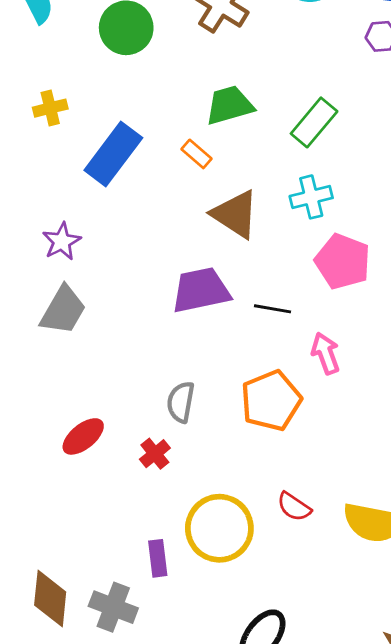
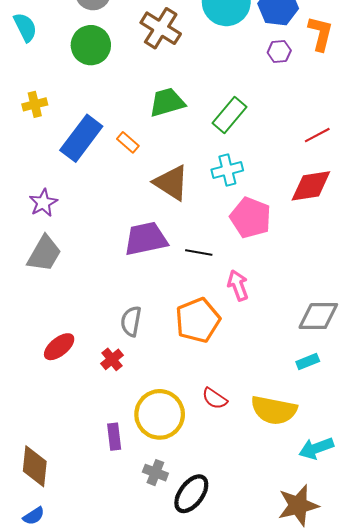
orange rectangle: (196, 154) -> (128, 142), moved
gray cross: (113, 607) -> (155, 473), moved, size x0.7

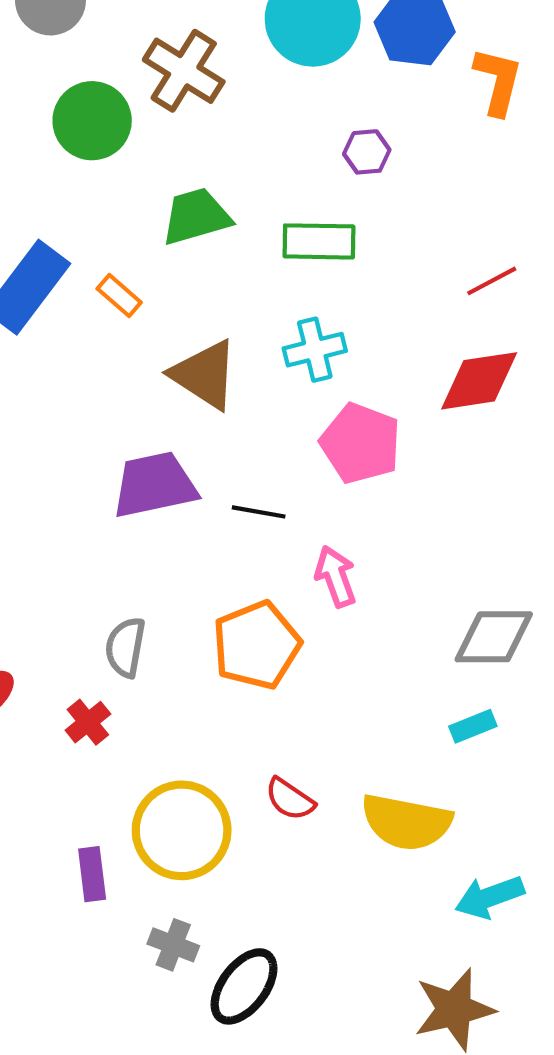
green circle: (91, 45) -> (92, 121), moved
purple hexagon: (279, 52) -> (367, 152), moved
green rectangle: (229, 115) -> (319, 241), turned 51

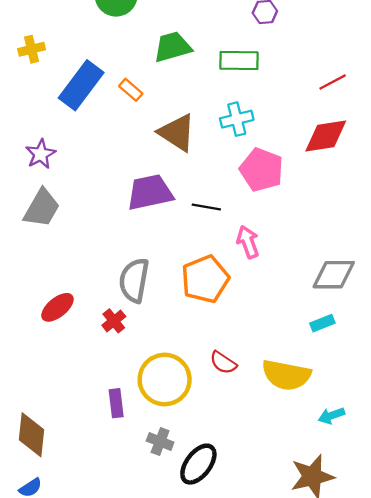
gray semicircle: (125, 647) -> (134, 280), size x1.4
cyan arrow: (490, 897) -> (331, 416), size x0.7

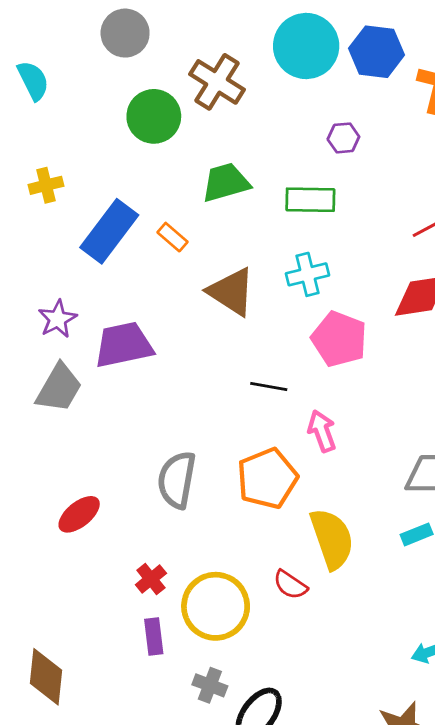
purple trapezoid: (150, 192) -> (124, 345), moved
red cross: (114, 321) -> (151, 579), moved
yellow semicircle: (286, 375) -> (332, 539), moved, turned -120

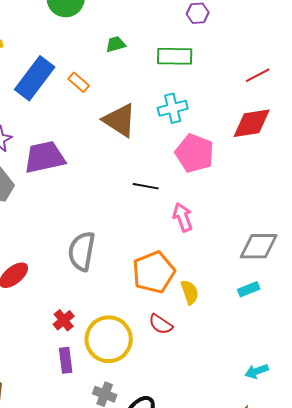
green trapezoid: (226, 182) -> (116, 44), size x0.6
orange pentagon: (267, 478) -> (154, 272), moved
yellow semicircle: (332, 539) -> (190, 292), size x0.6

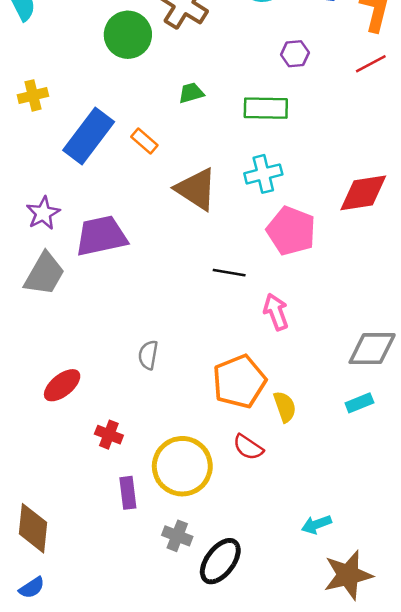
red line: (258, 75) -> (371, 64), moved
gray semicircle: (82, 251) -> (148, 355), size x0.6
red cross: (64, 320) -> (109, 435), moved, turned -30
cyan arrow: (257, 371) -> (316, 524), moved

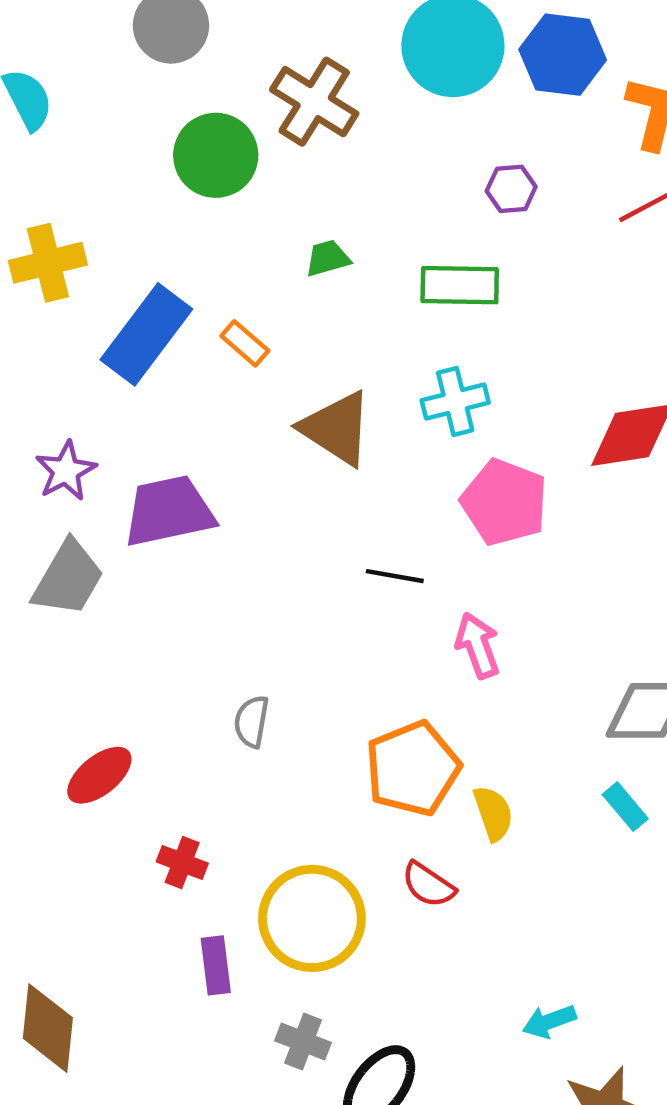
yellow cross: (33, 95) -> (48, 263), size x1.4
cyan rectangle: (359, 403) -> (625, 807), turned 72

